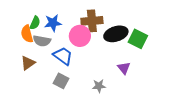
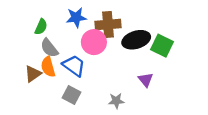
blue star: (53, 23) -> (76, 17), moved
orange semicircle: (27, 34) -> (48, 67), moved
gray semicircle: (42, 41) -> (49, 48), turned 42

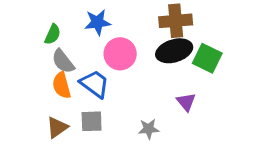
brown cross: (108, 24) -> (176, 21), moved
brown triangle: (33, 74) -> (57, 127), moved
gray square: (72, 95) -> (92, 121), turned -30

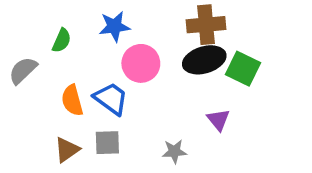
gray semicircle: (63, 61) -> (23, 70), moved, turned 84

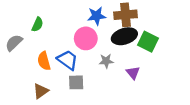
blue star: (114, 26) -> (97, 16), moved
gray square: (107, 143) -> (76, 82), moved
gray star: (174, 151) -> (106, 61), moved

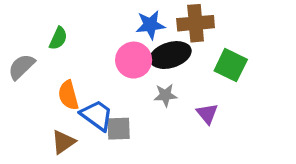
black ellipse: (124, 36) -> (170, 55), moved
blue trapezoid: (68, 60) -> (97, 115), moved

